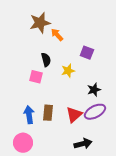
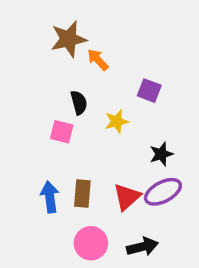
pink circle: (23, 143) -> (91, 243), moved

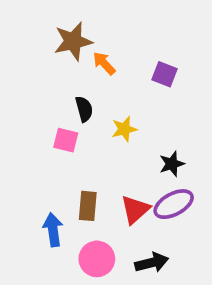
purple square: (149, 91) -> (164, 74), moved
blue arrow: (50, 197) -> (53, 230), moved

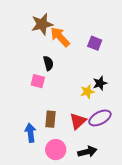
orange arrow: (104, 63) -> (60, 37), size x1.5
yellow star: (124, 129) -> (87, 92), moved
black star: (172, 164) -> (100, 83), moved

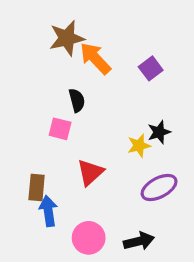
purple square: (95, 43) -> (151, 68), turned 32
brown rectangle: (50, 119) -> (37, 188), moved
red triangle: (78, 121) -> (90, 172), moved

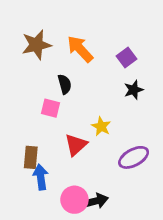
brown star: (67, 38) -> (36, 45), moved
black star: (159, 132) -> (134, 90), moved
yellow star: (139, 146) -> (101, 126), moved, turned -30
black arrow: (139, 241) -> (96, 201), moved

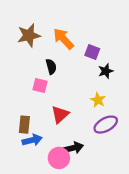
purple square: (127, 57) -> (92, 52), moved, turned -32
yellow star: (101, 126) -> (98, 100), moved
blue arrow: (41, 177) -> (32, 140), turned 84
black arrow: (96, 201) -> (73, 148), moved

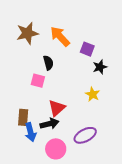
purple ellipse: (106, 125) -> (85, 135), moved
blue arrow: (32, 140) -> (30, 132), turned 90
black arrow: (73, 148) -> (49, 124), moved

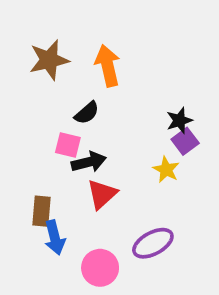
orange arrow: (60, 36) -> (108, 66), turned 30
purple square: (87, 49) -> (185, 141), moved, turned 32
black semicircle: (48, 63) -> (87, 113), turned 64
black arrow: (49, 124) -> (89, 162), moved

